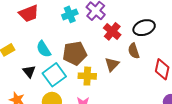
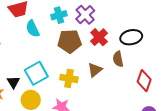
cyan semicircle: (44, 49) -> (33, 29), moved
brown pentagon: (75, 53) -> (70, 41), moved
black triangle: (29, 71) -> (13, 82), moved

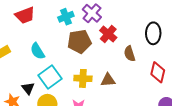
cyan semicircle: (33, 29) -> (37, 51), moved
black ellipse: (131, 37) -> (153, 33), moved, turned -70
brown triangle: (95, 70) -> (108, 80), moved, turned 42

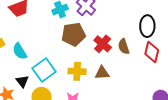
red cross: (108, 34) -> (103, 44), moved
cyan semicircle: (37, 51) -> (20, 51), moved
red diamond: (158, 72) -> (152, 52), moved

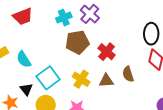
brown semicircle: (124, 47) -> (128, 74), moved
yellow cross: (77, 71) -> (81, 79), turned 30

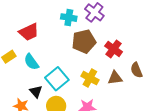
red trapezoid: (23, 16) -> (29, 32), moved
cyan cross: (64, 18) -> (69, 18), turned 35

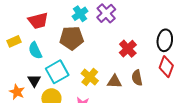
cyan cross: (69, 18) -> (80, 14), turned 35
brown pentagon: (84, 41) -> (72, 38), moved
red cross: (114, 49) -> (128, 49), moved

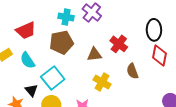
cyan cross: (80, 14) -> (66, 17), turned -35
yellow cross: (90, 77) -> (102, 82), moved
brown triangle: (114, 82) -> (94, 54), moved

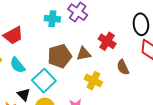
brown pentagon: (62, 42) -> (60, 56), moved

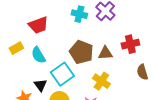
red cross: (107, 41) -> (130, 44), turned 36
brown pentagon: (60, 56) -> (81, 52), turned 30
yellow cross: (93, 81) -> (101, 81), moved

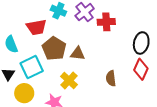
red trapezoid: (38, 25) -> (36, 27), moved
red cross: (130, 44) -> (106, 22), moved

